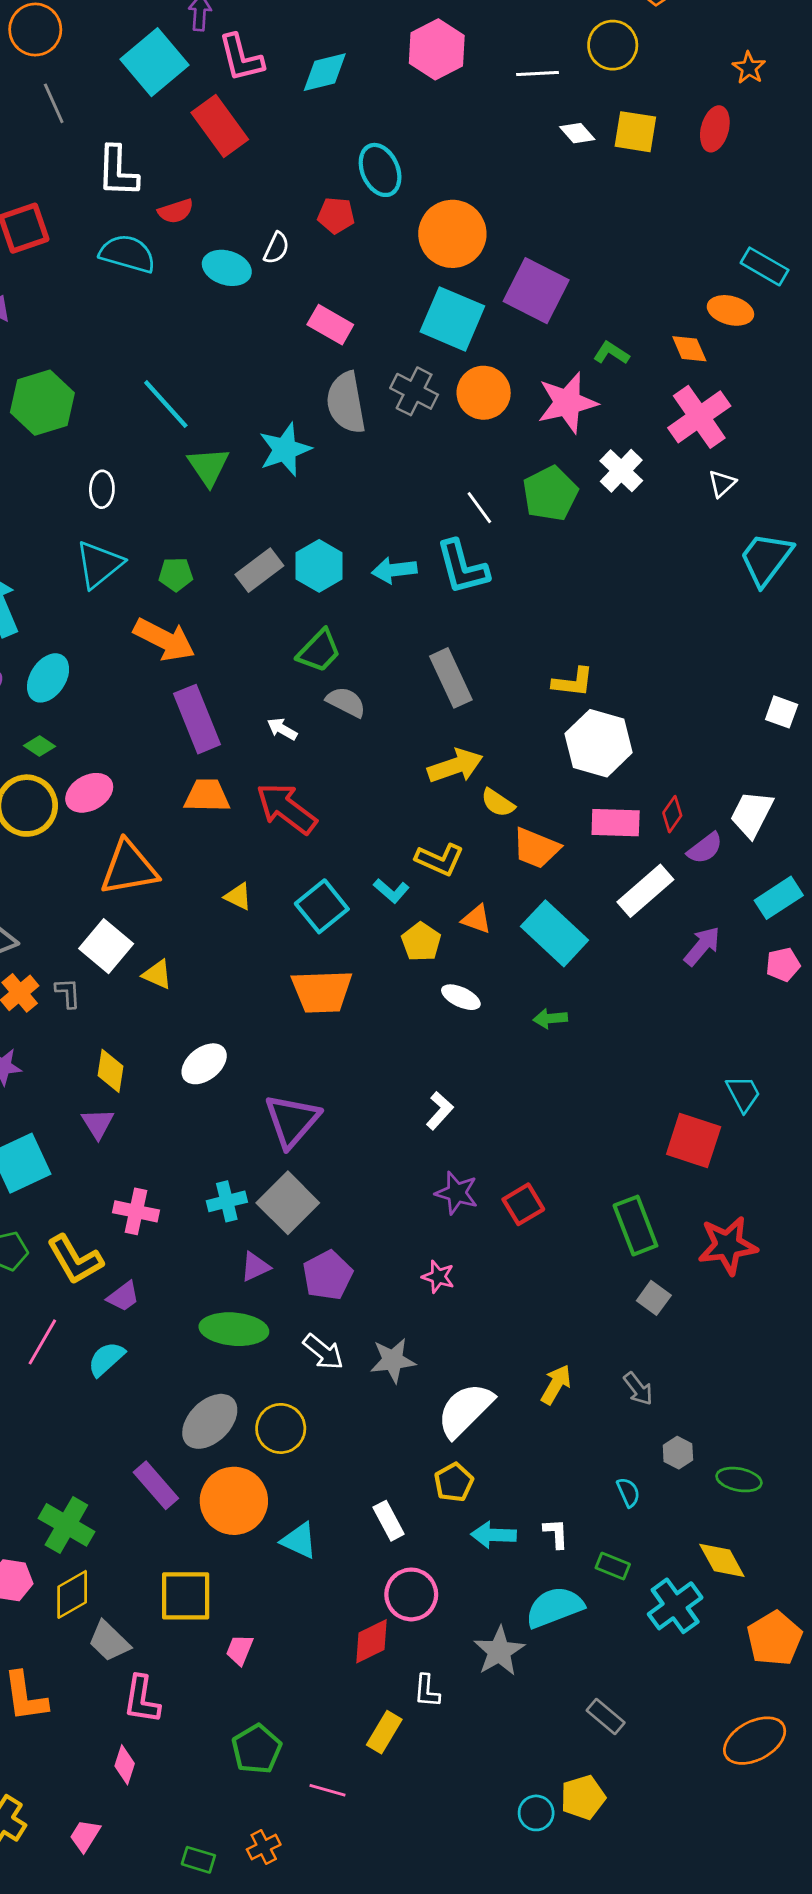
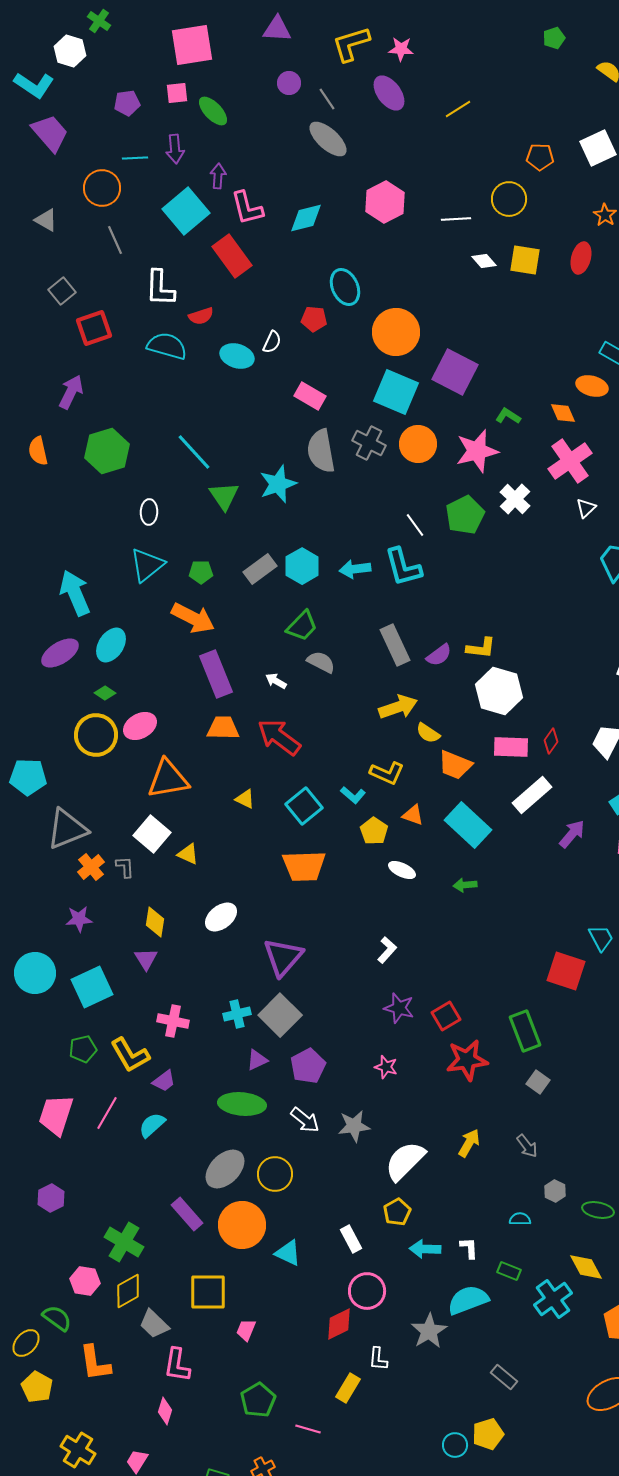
purple semicircle: (705, 848) -> (439, 655), moved
red star: (728, 1245) -> (467, 1060), moved
cyan semicircle: (628, 1492) -> (520, 1219), turned -65

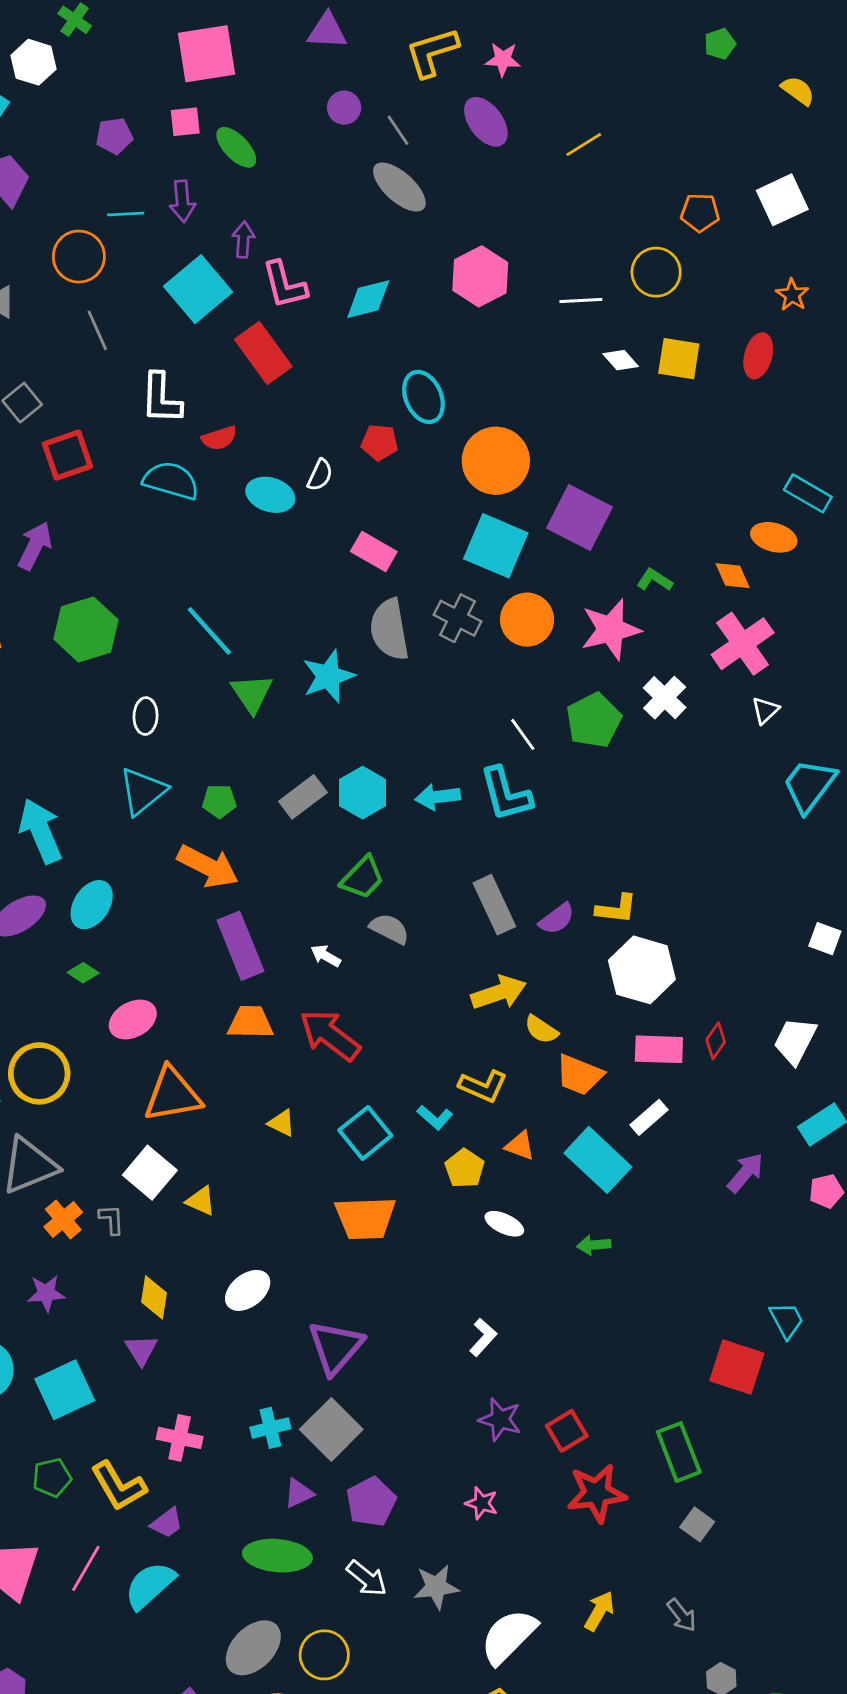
yellow circle: (96, 735) -> (39, 1073), moved
white rectangle: (532, 795) -> (649, 1117), moved, size x0.7
cyan semicircle: (152, 1125) -> (150, 1585), size x1.4

